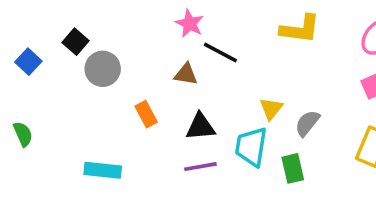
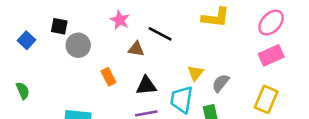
pink star: (190, 24) -> (120, 20), moved
black square: (76, 42) -> (59, 26), turned -30

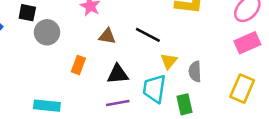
black line: (160, 34) -> (148, 35), moved
orange rectangle: (108, 77) -> (78, 65), turned 48
gray semicircle: (221, 83) -> (195, 72), turned -42

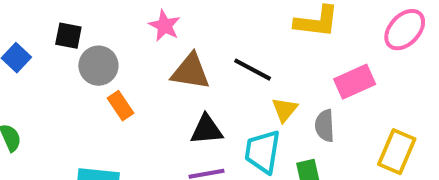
brown triangle: (107, 36) -> (191, 72), size x1.5
pink rectangle: (247, 43) -> (355, 82), moved
orange rectangle: (78, 65) -> (121, 106), moved, turned -54

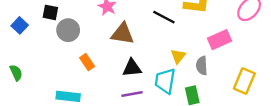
black line: (253, 70) -> (164, 17), moved
orange rectangle: (121, 106) -> (87, 62), moved

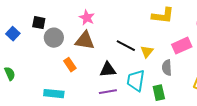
black line: (164, 17) -> (126, 46), moved
brown triangle: (123, 34) -> (85, 41), moved
yellow triangle: (178, 56) -> (147, 52), moved

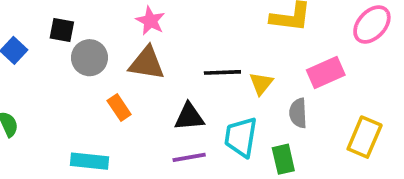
black line: (126, 46) -> (222, 72), turned -30

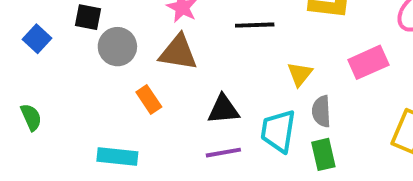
black line: (222, 72) -> (255, 25), moved
gray semicircle: (298, 113) -> (321, 111), moved

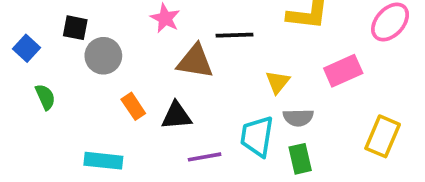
brown triangle: (178, 52) -> (195, 61), moved
black triangle: (223, 109) -> (176, 116), moved
gray semicircle: (321, 111) -> (298, 118), turned -88
green semicircle: (31, 117) -> (45, 97), moved

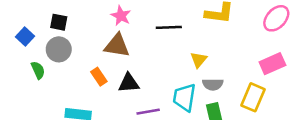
gray circle: (103, 56) -> (59, 49), moved
brown triangle: (195, 61) -> (117, 46), moved
pink rectangle: (343, 71) -> (272, 64), moved
yellow rectangle: (383, 136) -> (253, 97), moved

